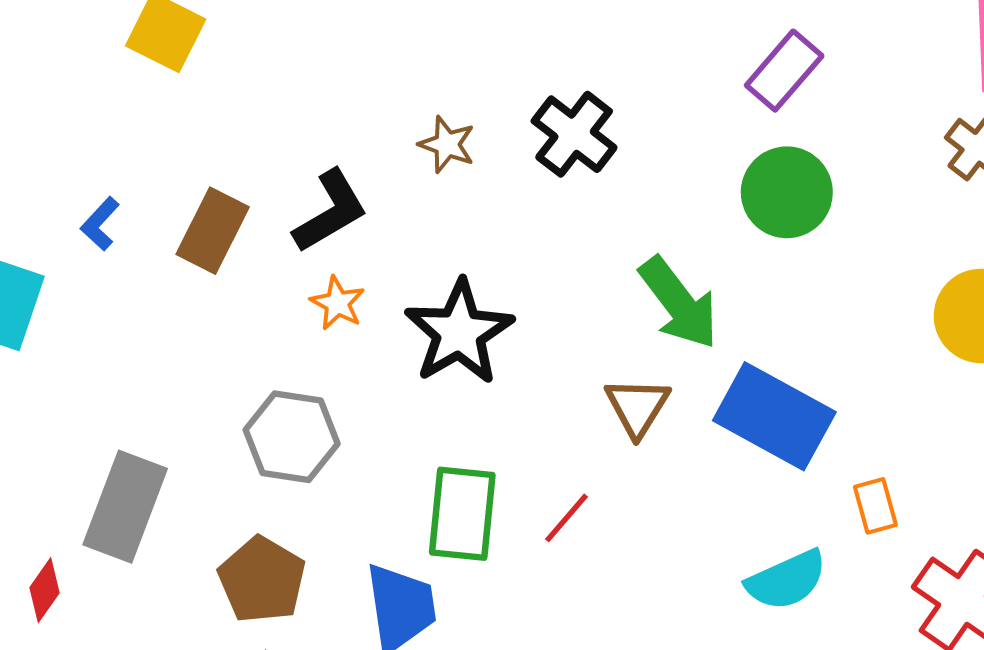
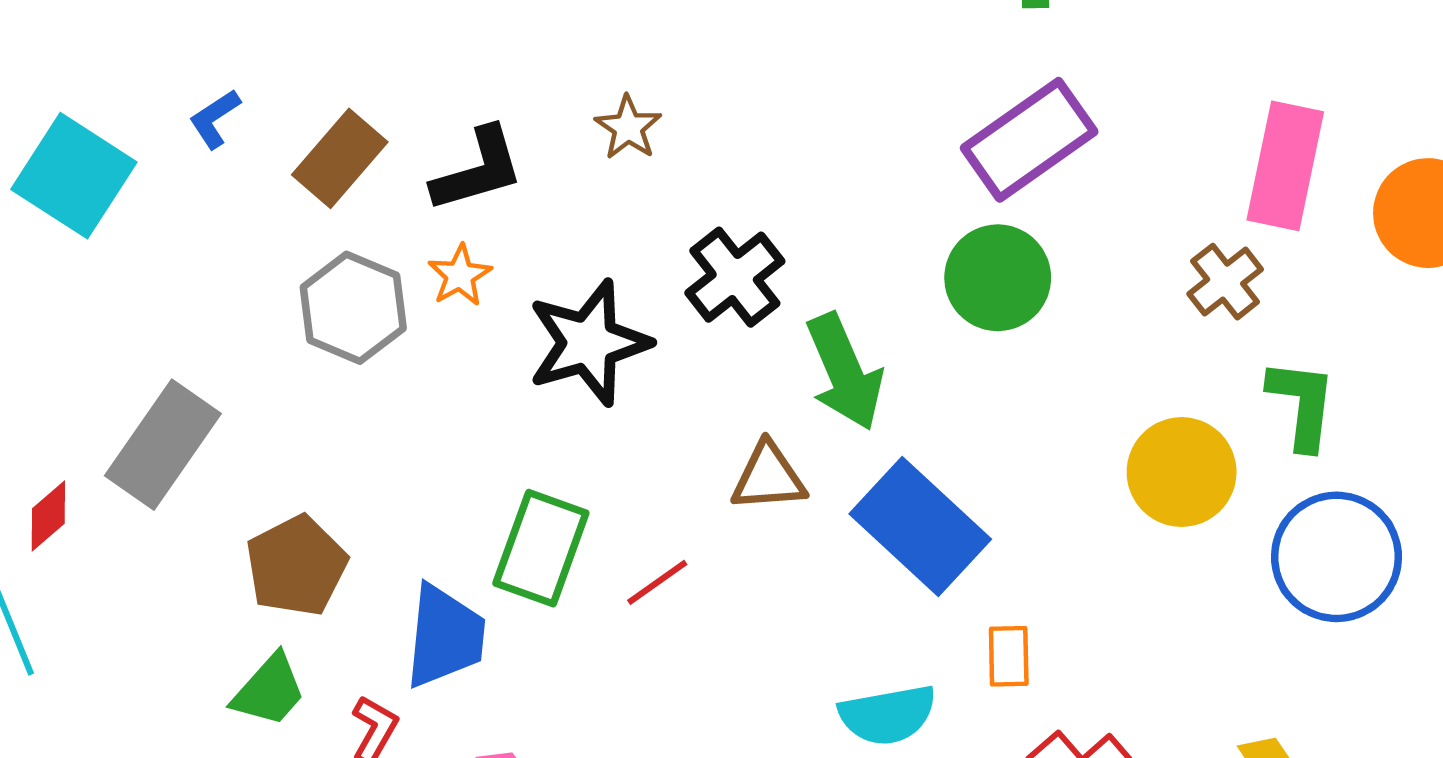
purple rectangle: (784, 71) -> (1029, 140), size x1.4
black cross: (574, 134) -> (735, 277), moved
brown triangle: (637, 407) -> (768, 477), turned 40
gray hexagon: (292, 437) -> (353, 308), moved

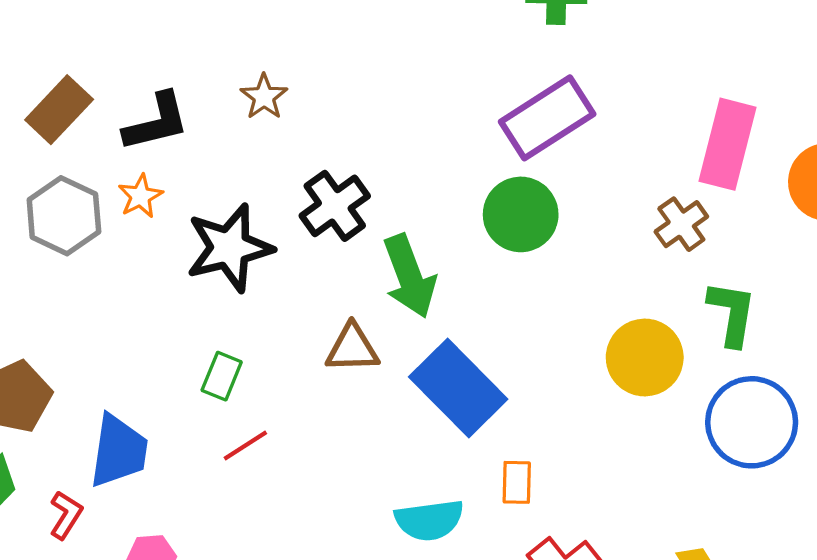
green rectangle: (541, 548) -> (222, 376), moved, size x0.6
red line: (657, 582) -> (245, 445), moved

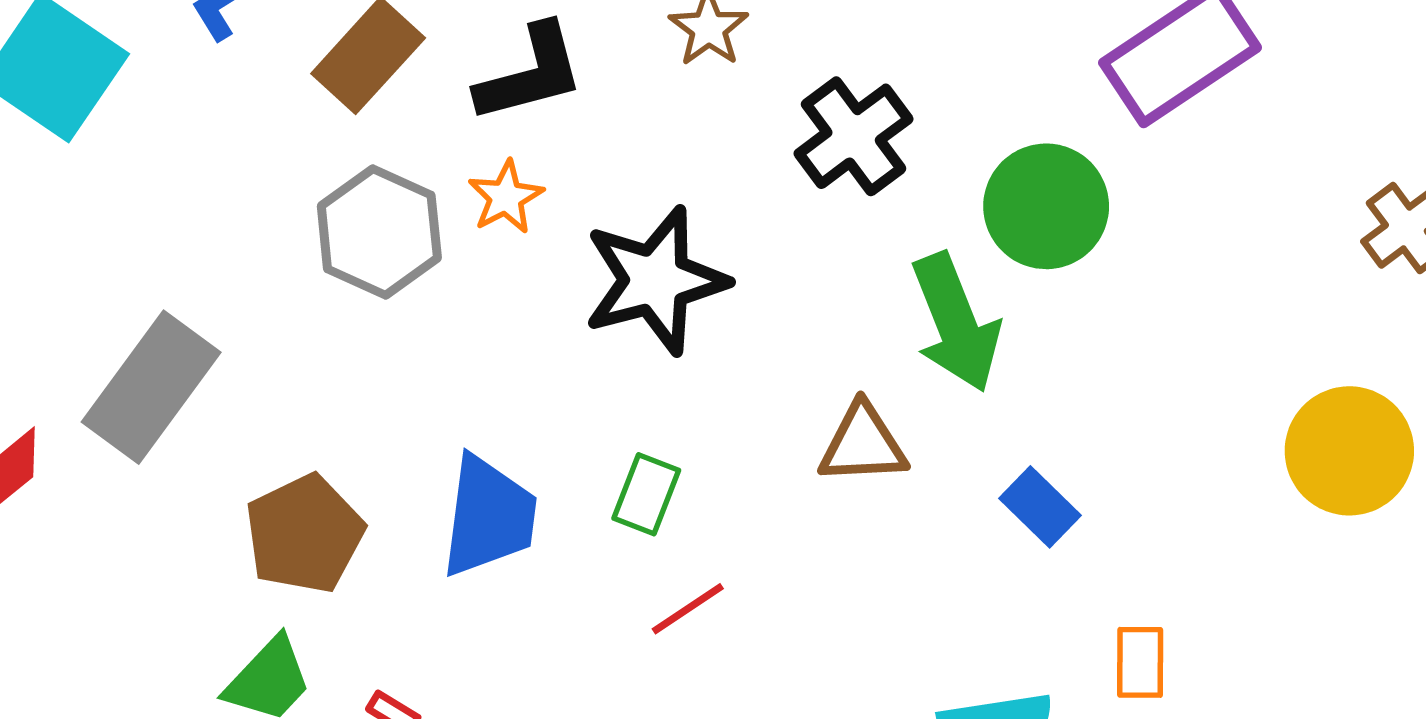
black cross: (335, 206) -> (854, 136), moved
green circle: (521, 214) -> (1046, 206), moved
blue rectangle: (458, 388) -> (1040, 507), size x0.5
blue trapezoid: (119, 451) -> (489, 516), moved

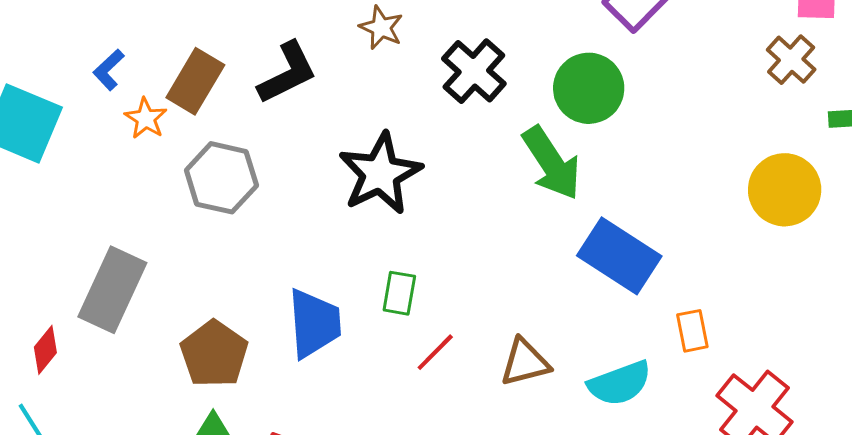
orange star: (506, 197) -> (146, 118), moved
brown triangle: (863, 444) -> (525, 362), moved
blue rectangle: (1040, 507) -> (619, 256), size x1.8

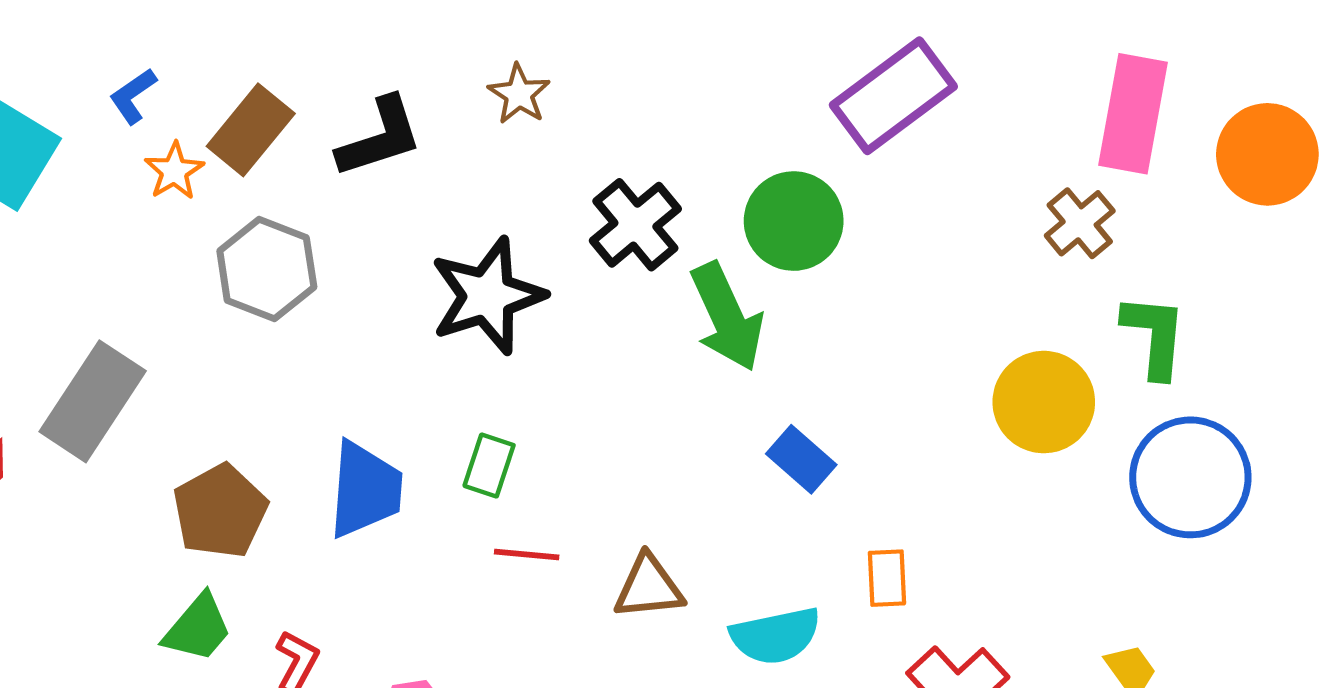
black cross: (474, 71) -> (635, 225), moved
blue rectangle: (619, 256) -> (801, 459), size x0.6
red line: (435, 352) -> (527, 554), turned 42

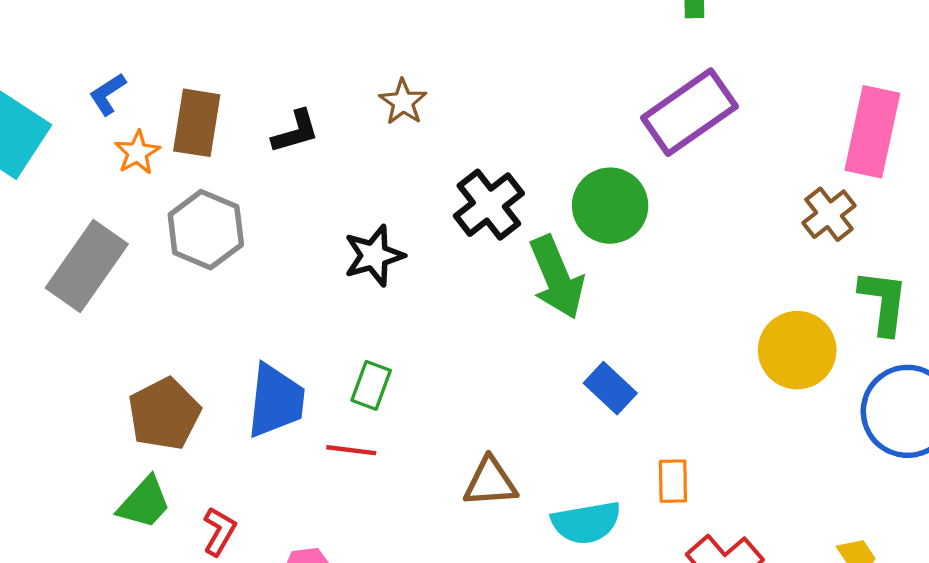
brown rectangle: (251, 130) -> (197, 123), turned -32
black L-shape: (380, 137) -> (295, 132), size x0.7
black star: (487, 296) -> (374, 256), size x0.7
gray rectangle: (93, 401) -> (87, 266), moved
red line: (527, 554) -> (351, 450), moved

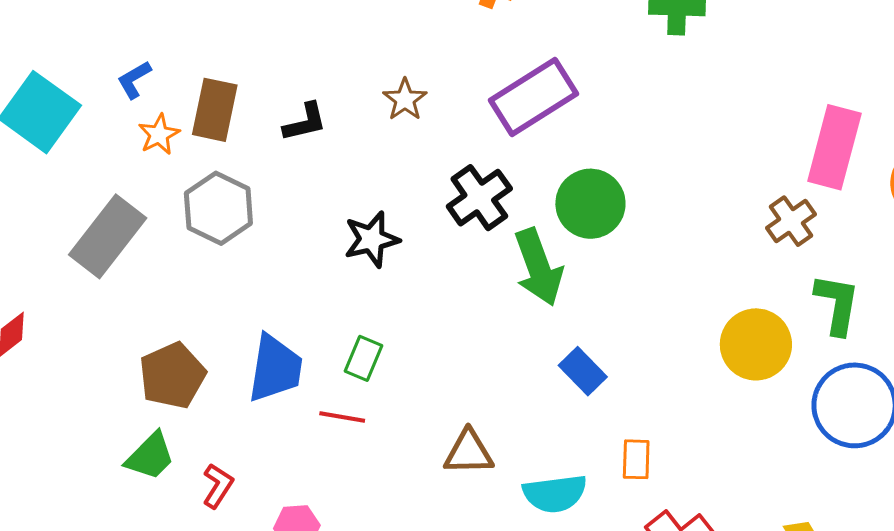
purple rectangle: (689, 112) -> (533, 97), moved

